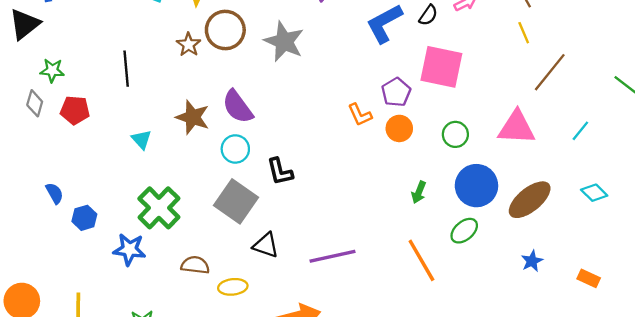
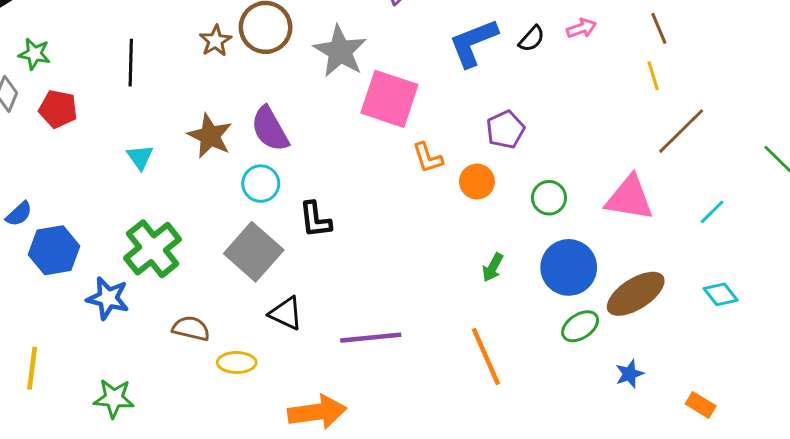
pink square: (441, 67) -> (389, 99), moved
purple pentagon: (396, 92) -> (505, 130), moved
blue semicircle: (55, 193) -> (19, 214), turned 70
blue hexagon: (84, 218) -> (54, 250), size x1.5
green ellipse: (464, 231) -> (580, 326), moved

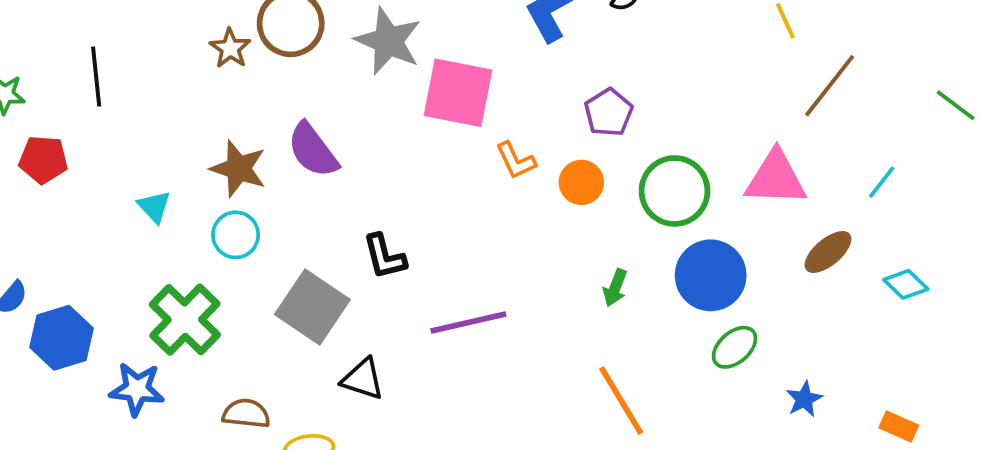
black line: (131, 63) -> (96, 77), moved
cyan circle: (261, 184) -> (236, 235), moved
green circle: (549, 198) -> (674, 191), size x1.6
brown ellipse: (636, 294) -> (828, 252), moved, size x0.7
purple line: (371, 338) -> (468, 322), moved

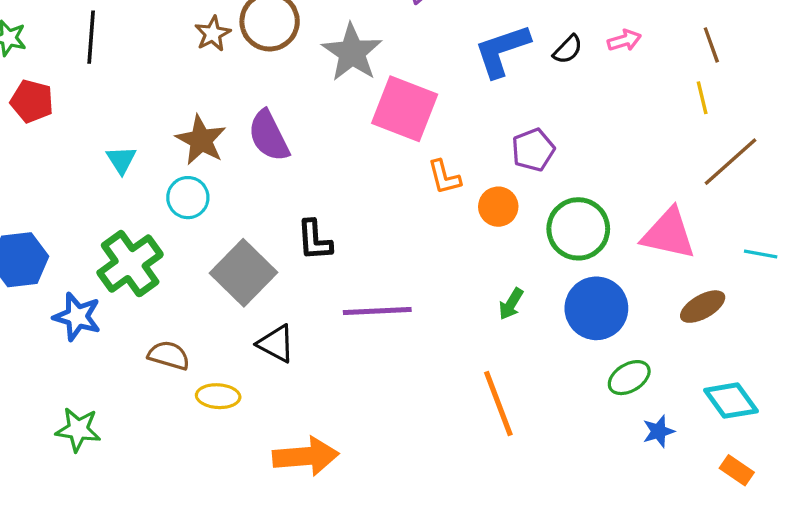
cyan line: (882, 182) -> (761, 254), turned 52
cyan diamond: (906, 284) -> (731, 401), moved, size x1.4
green ellipse: (735, 347) -> (629, 378), moved

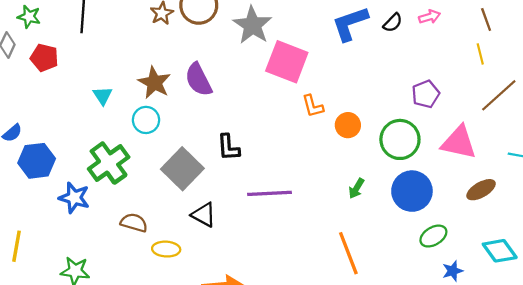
purple pentagon: (533, 150) -> (426, 94), moved

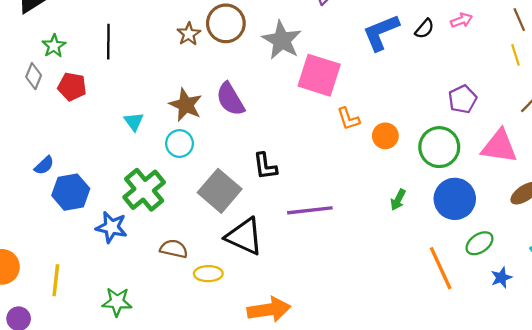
green star: (29, 17) -> (54, 46), turned 30
black triangle: (204, 215) -> (244, 236), size x1.5
orange line: (348, 253) -> (441, 268), moved

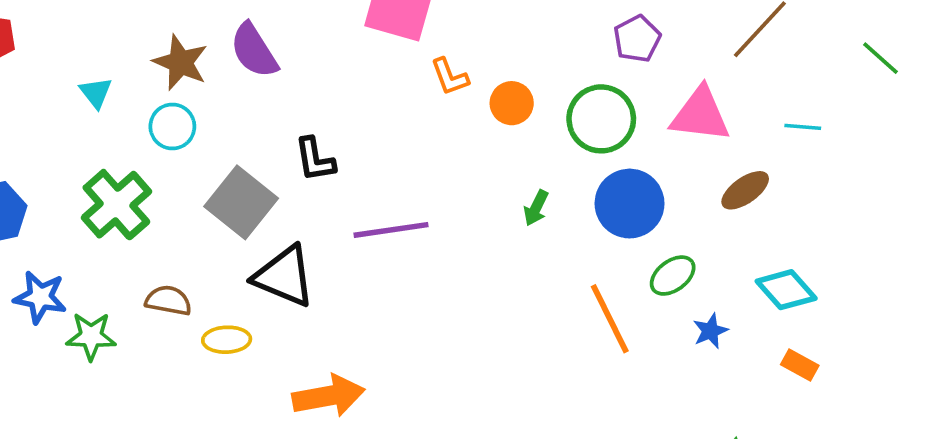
blue star: (111, 227) -> (40, 297), moved
green star: (117, 302) -> (91, 336), moved

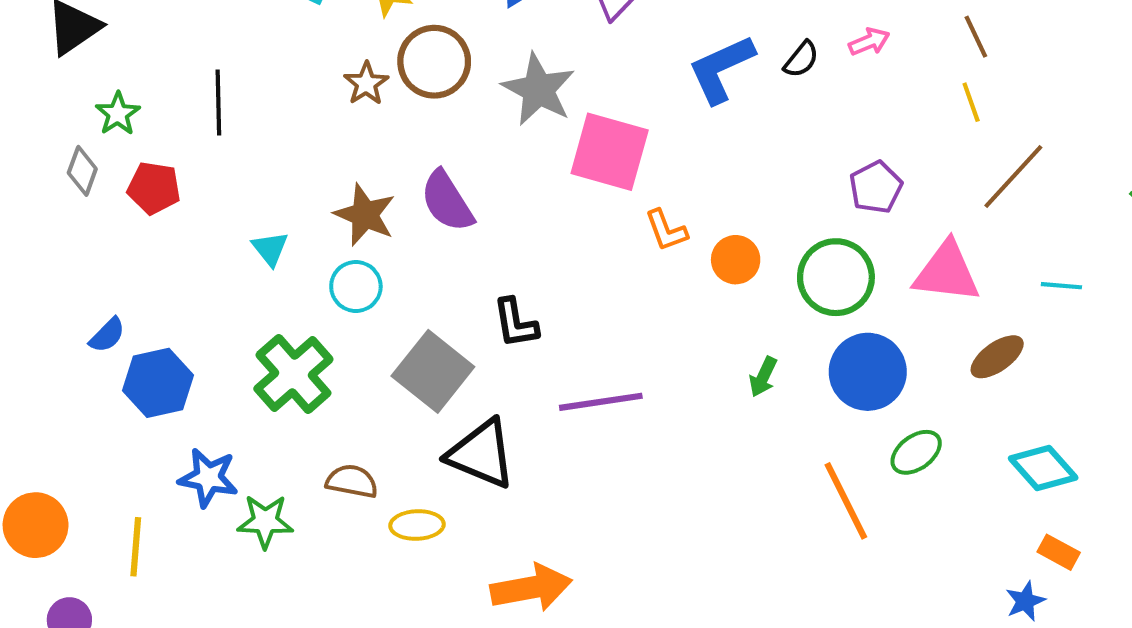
blue star: (710, 331) -> (1025, 601), moved

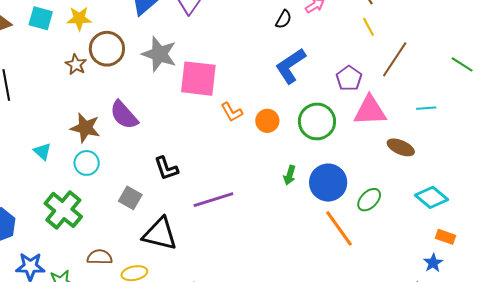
blue L-shape: (721, 69) -> (290, 66), moved
purple pentagon: (876, 187) -> (349, 78), moved
brown ellipse: (997, 357) -> (401, 147), turned 68
gray square: (433, 371) -> (130, 198), size x0.6
blue circle: (868, 372) -> (328, 183), moved

